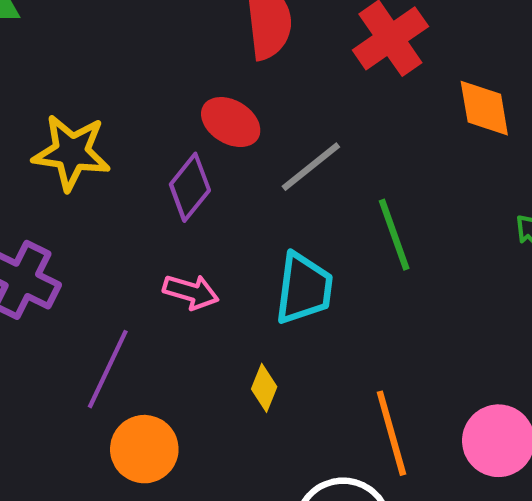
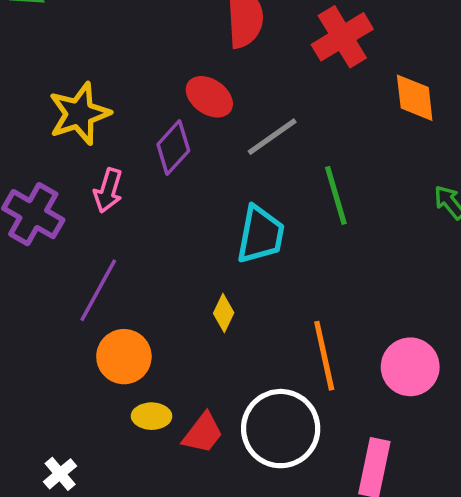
yellow star: (71, 152) -> (79, 114), turned -30
pink arrow: (191, 292) -> (108, 190), moved, turned 87

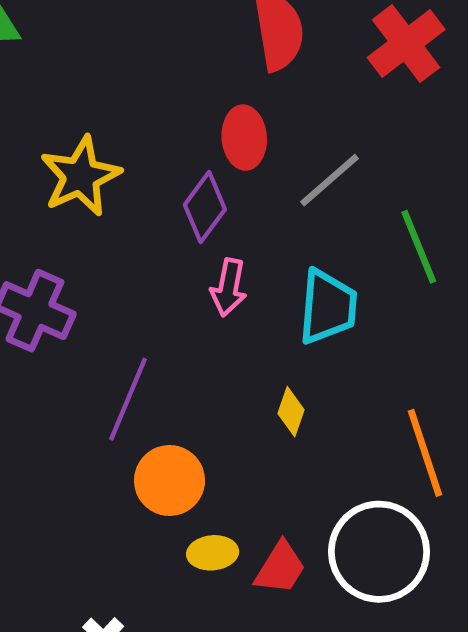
red ellipse: (209, 97) -> (244, 138), turned 57
pink arrow: (108, 190) -> (229, 287), moved

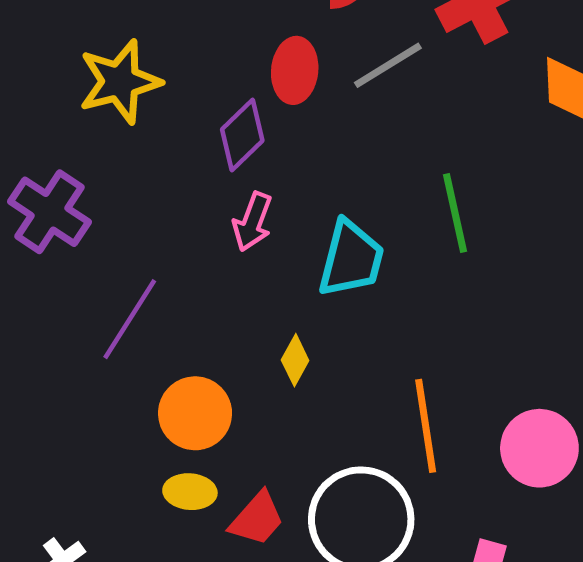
gray line: (330, 180) -> (388, 65), moved
orange circle: (170, 480) -> (195, 413), moved

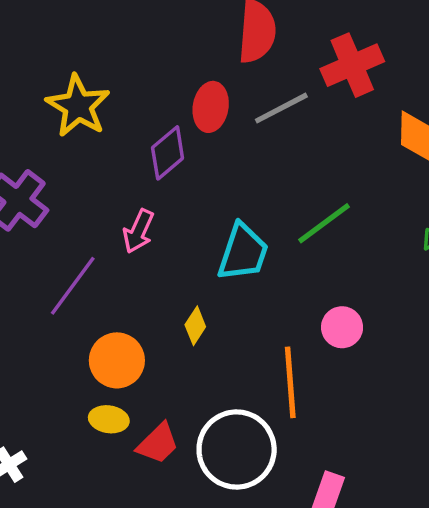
yellow star: (120, 82) -> (78, 106), turned -30
green line: (455, 213) -> (324, 223), turned 62
pink arrow: (253, 222) -> (138, 231), moved
pink circle: (539, 448) -> (342, 327), moved, size x0.7

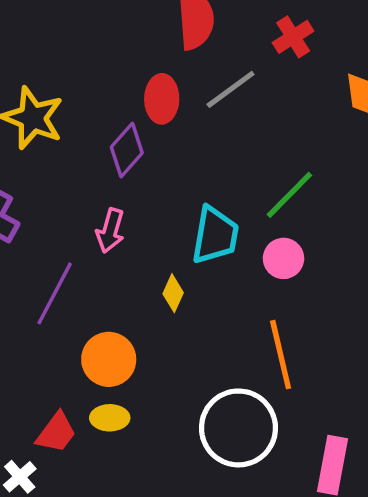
red cross: (352, 65) -> (293, 37), size x0.7
yellow diamond: (195, 326) -> (173, 293), moved
pink circle: (342, 327) -> (283, 258), moved
red trapezoid: (158, 443) -> (56, 433), moved

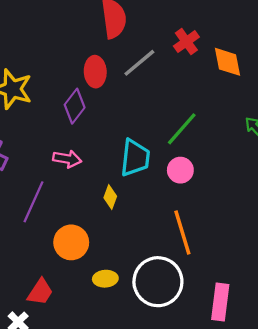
red cross: (293, 37) -> (186, 42), moved
pink arrow: (110, 231) -> (67, 159), turned -92
yellow ellipse: (110, 418) -> (105, 279), moved

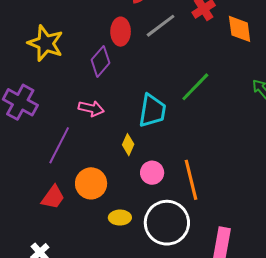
pink circle: (180, 170) -> (152, 173), moved
red trapezoid: (40, 292) -> (53, 197), moved

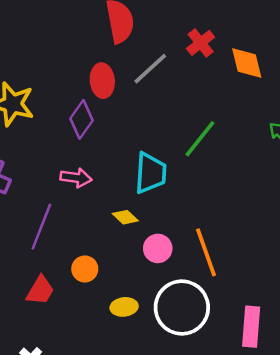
yellow diamond: (128, 145) -> (125, 217), turned -65
orange circle: (91, 183) -> (85, 269), size x0.7

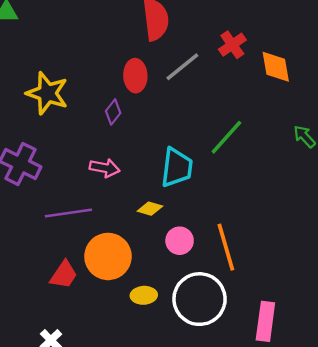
purple diamond: (81, 119) -> (113, 112), size x0.7
yellow diamond: (125, 217) -> (150, 209), turned -30
purple line: (41, 226) -> (68, 213), turned 57
orange circle: (85, 269) -> (108, 256), size x1.8

